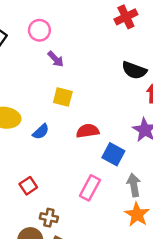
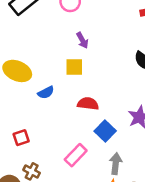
purple arrow: (56, 59) -> (82, 40), moved
yellow square: (63, 97) -> (74, 67), turned -30

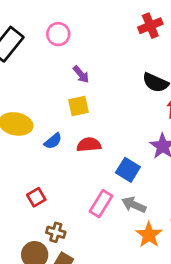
red semicircle: (88, 104) -> (89, 145), moved
gray arrow: (116, 164) -> (134, 205), moved, turned -60

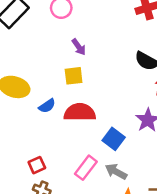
red semicircle: (89, 145) -> (80, 112), size x1.4
red square: (36, 197) -> (37, 165), moved

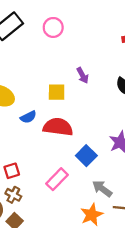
purple arrow: (79, 47) -> (83, 75), moved
gray arrow: (116, 172) -> (102, 189), moved

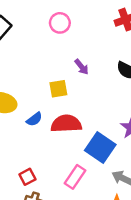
pink circle: (53, 27) -> (60, 23), moved
blue square: (86, 156) -> (100, 148), size x1.4

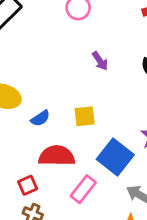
yellow square: (58, 89) -> (85, 116), moved
red semicircle: (66, 124) -> (57, 156), moved

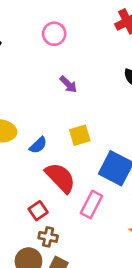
purple arrow: (100, 61) -> (68, 84), moved
red semicircle: (57, 156) -> (60, 178), turned 56

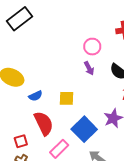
pink circle: (54, 34) -> (92, 47), moved
purple arrow: (68, 84) -> (89, 68), moved

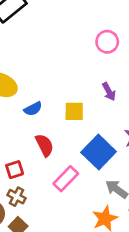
purple arrow: (89, 68) -> (109, 92), moved
red semicircle: (44, 123) -> (44, 145), size x0.7

